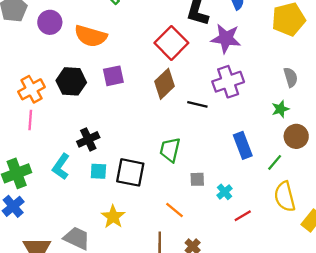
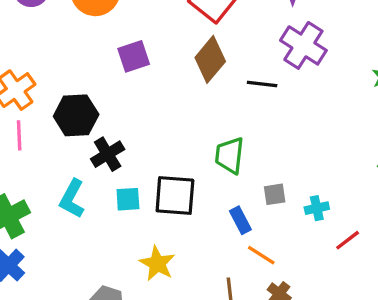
black hexagon: (71, 81) -> (76, 115), moved
purple cross: (228, 82) -> (303, 45), turned -32
blue rectangle: (243, 145) -> (240, 220), moved, size x0.7
cyan cross: (225, 192) -> (317, 208), turned 35
orange line: (174, 210) -> (261, 255), moved

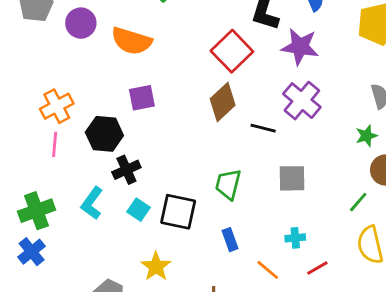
purple square: (134, 56) -> (142, 98), moved
gray square: (275, 194) -> (292, 178), moved, size x1.5
cyan square: (128, 199) -> (139, 210), turned 30
orange line: (261, 255) -> (268, 270), moved

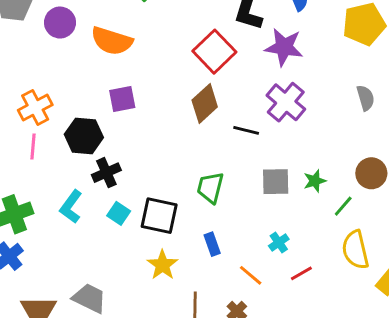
green star: (366, 136) -> (315, 181), moved
cyan cross: (295, 238) -> (279, 242), turned -30
yellow star: (156, 267) -> (163, 265), moved

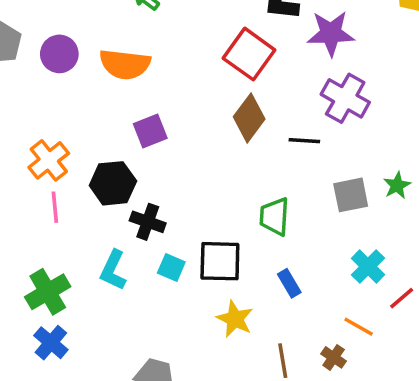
black cross: (106, 173) -> (148, 222), turned -36
cyan cross: (279, 242) -> (368, 267), size x1.4
orange line: (251, 275) -> (359, 327), moved

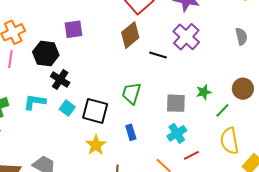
gray square: (351, 195) -> (176, 103), moved
cyan L-shape: (113, 270) -> (35, 102), turned 60

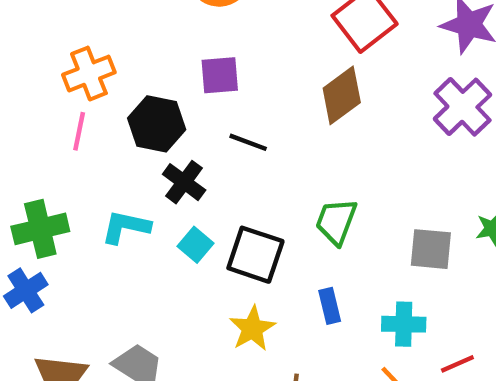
black line: (158, 55) -> (248, 142), moved
cyan cross: (177, 133) -> (404, 324), moved, turned 30

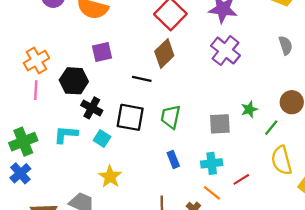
black line: (248, 142) -> (142, 79), moved
black square: (255, 255) -> (130, 117), moved
yellow star: (252, 329) -> (110, 177), moved

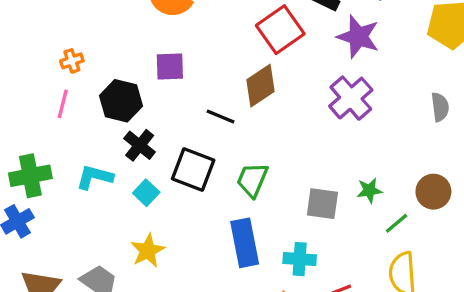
orange cross: (36, 61) -> (72, 61), size x0.6
blue rectangle: (173, 159) -> (245, 243), size x1.8

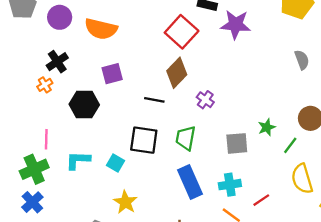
purple cross: (351, 98) -> (205, 100), moved, size x0.6
pink line: (63, 104) -> (46, 139), moved
black cross: (140, 145) -> (57, 62), moved, turned 30

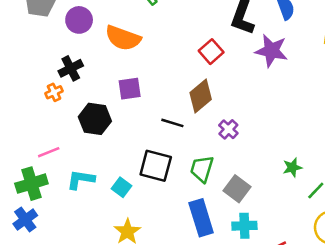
red square: (182, 32) -> (211, 52), size x0.7
pink line: (46, 139) -> (49, 152), turned 60
gray square: (237, 143) -> (237, 189), moved, turned 35

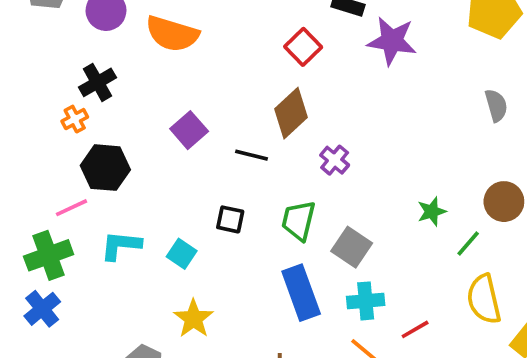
purple square: (130, 89) -> (189, 130), moved, turned -30
black hexagon: (95, 119) -> (105, 168), moved
black square: (156, 166) -> (230, 219), size x0.6

